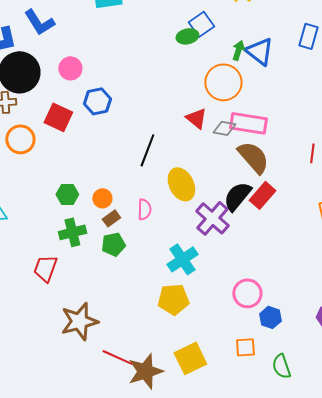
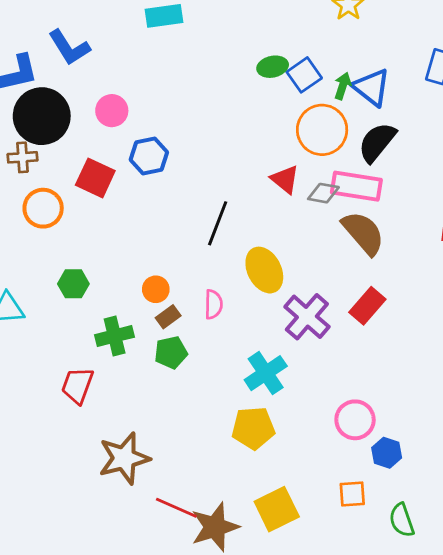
blue square: (201, 24) -> (304, 75), moved
green hexagon: (67, 194) -> (73, 284), moved
red rectangle: (262, 195) -> (367, 306), moved
black semicircle: (237, 196) -> (377, 142), moved

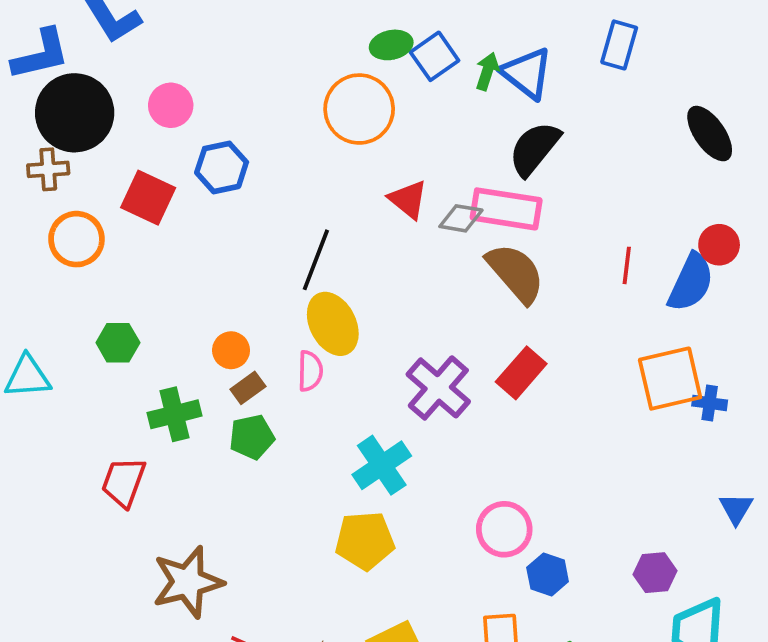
orange circle: (322, 130) -> (359, 109), moved
yellow ellipse: (264, 270) -> (333, 324), moved

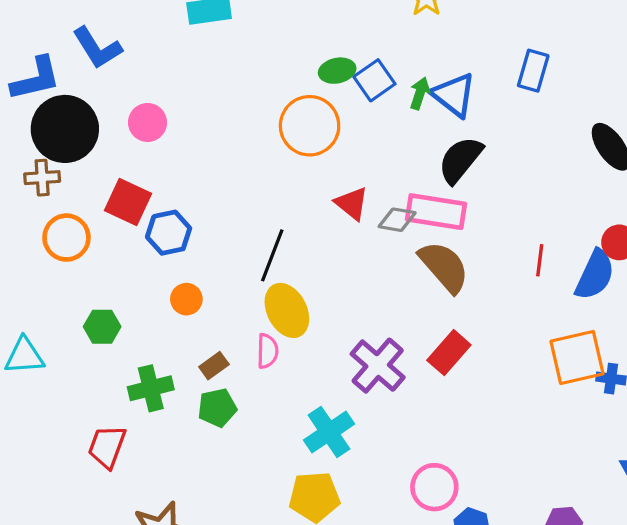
blue hexagon: (222, 167) -> (169, 233), moved
orange circle: (231, 350) -> (186, 299), moved

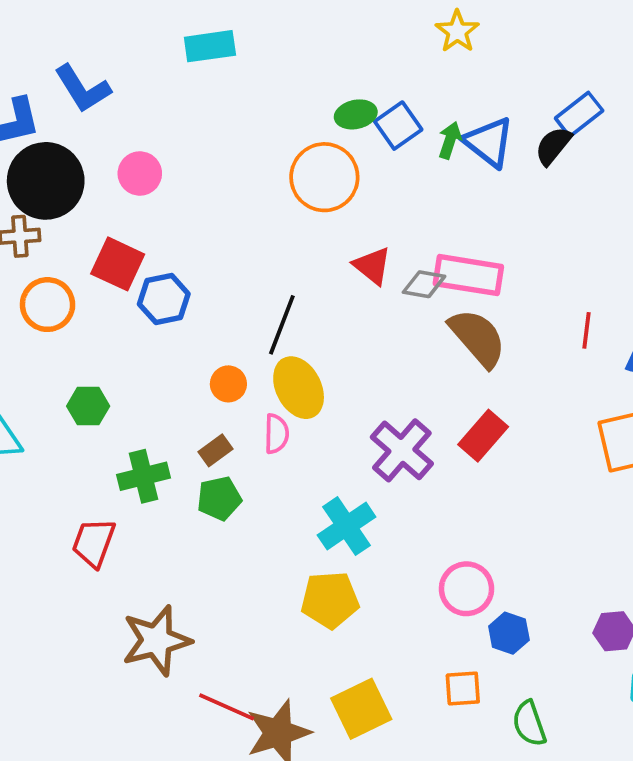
blue rectangle: (533, 71) -> (579, 114), turned 36
black semicircle: (460, 160) -> (553, 146), moved, size x0.7
orange circle: (186, 299) -> (228, 384), moved

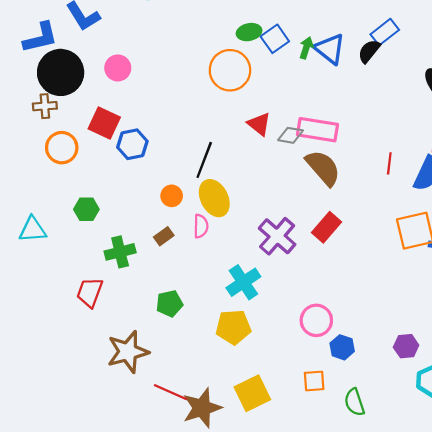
green pentagon: (219, 498) -> (169, 304), moved

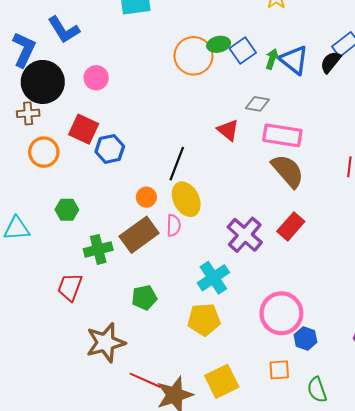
blue L-shape: (40, 38) -> (24, 50), turned -52
orange circle: (230, 70) -> (193, 56), moved
gray diamond: (291, 135) -> (257, 104), moved
brown rectangle: (164, 236) -> (139, 235), size x2.0
pink circle: (316, 320) -> (281, 313), size x1.4

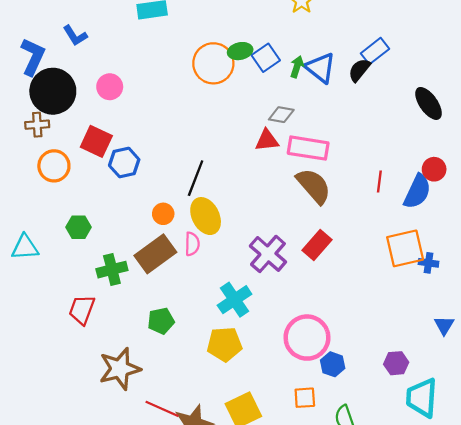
blue L-shape: (64, 30) -> (75, 35), size x0.7
red triangle: (228, 130) -> (267, 140), moved, turned -45

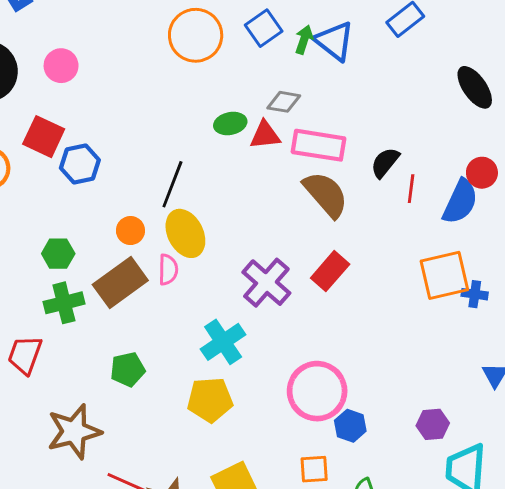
green ellipse: (240, 51) -> (230, 124), moved
black semicircle: (359, 70) -> (385, 163), moved
green hexagon: (78, 227) -> (58, 254), moved

